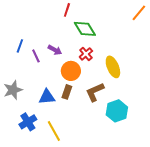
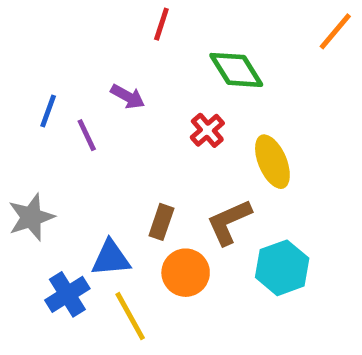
green diamond: (85, 29) -> (236, 70), moved
purple arrow: (55, 50) -> (128, 96), moved
orange circle: (71, 71) -> (186, 273), moved
blue triangle: (47, 97) -> (111, 258), moved

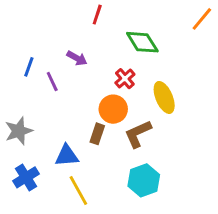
cyan hexagon: (282, 268) -> (144, 180), moved
orange circle: (186, 273) -> (113, 109), moved
blue cross: (67, 294) -> (26, 177), moved

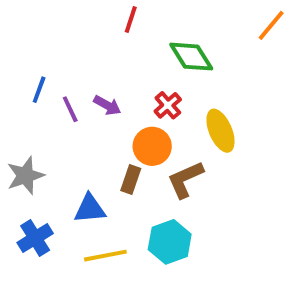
purple arrow: (77, 58) -> (107, 105), moved
cyan hexagon: (144, 180) -> (170, 242), moved
yellow line: (78, 191) -> (105, 256), turned -72

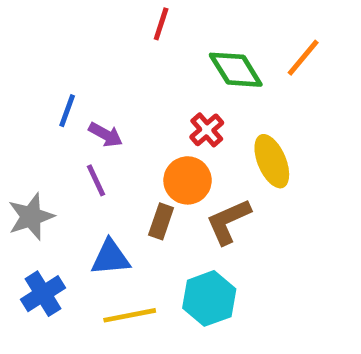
orange line: (271, 25) -> (303, 58), moved
blue line: (39, 90) -> (67, 111), moved
purple arrow: (107, 105) -> (106, 135), moved
purple line: (70, 109) -> (96, 180), moved

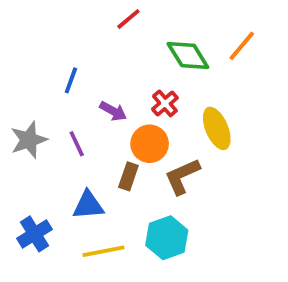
red line: (161, 24) -> (128, 19), turned 32
blue line: (67, 111) -> (71, 80), moved
purple arrow: (106, 135) -> (113, 111), moved
gray star: (31, 217) -> (29, 140), moved

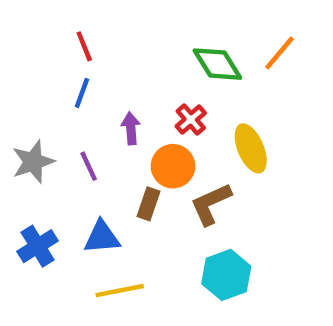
red line: (128, 19) -> (84, 46), moved, turned -72
purple arrow: (113, 111) -> (131, 128), turned -124
blue cross: (34, 234) -> (38, 246), moved
cyan hexagon: (167, 238) -> (226, 275), moved

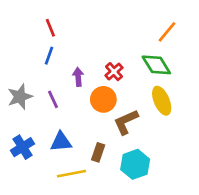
green diamond: (217, 64) -> (156, 65), moved
yellow ellipse: (251, 148) -> (162, 101), moved
brown rectangle: (149, 204) -> (98, 152), moved

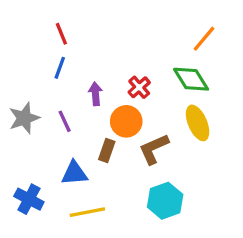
blue cross: (23, 147) -> (29, 199), moved, turned -30
brown rectangle: (98, 152) -> (107, 150), moved

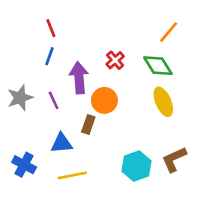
red cross: (139, 87) -> (115, 60), moved
purple arrow: (95, 94) -> (79, 78), size x1.6
brown L-shape: (154, 149) -> (174, 159), moved

